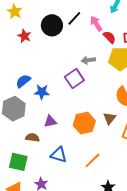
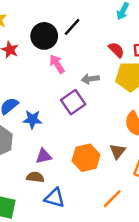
pink arrow: (96, 24) -> (57, 64), moved
brown semicircle: (32, 138) -> (35, 177), moved
orange line: (92, 160) -> (112, 199), moved

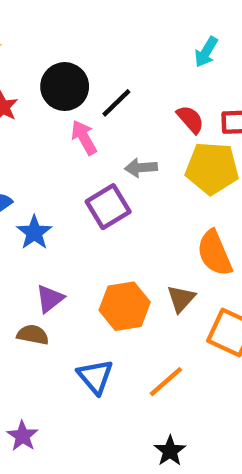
black line: (72, 27) -> (116, 103), moved
blue star: (32, 119) -> (34, 232), turned 30
purple triangle: (44, 156) -> (50, 299), turned -30
blue triangle: (55, 198) -> (95, 377), moved, turned 30

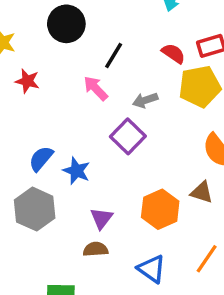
black circle: (65, 87) -> (66, 24), moved
brown triangle: (181, 299) -> (202, 192), turned -40

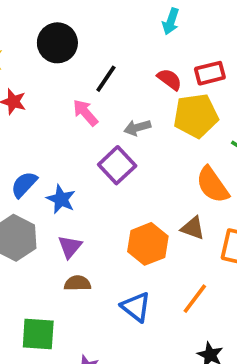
purple triangle: (101, 218) -> (70, 247), moved

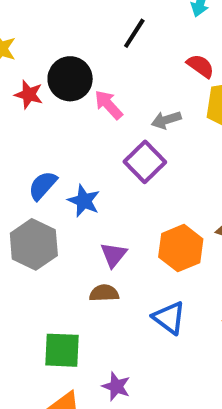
black circle: (57, 43) -> (70, 79), moved
black line: (106, 79) -> (134, 33), moved
purple triangle: (70, 247) -> (114, 255), moved

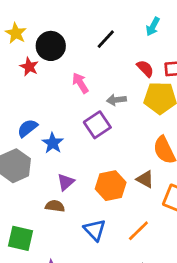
black circle: (70, 79) -> (51, 46), moved

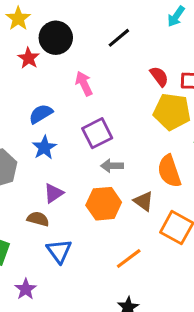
cyan arrow: (153, 27) -> (176, 16), moved
gray arrow: (116, 100) -> (112, 166), moved
blue semicircle: (27, 128) -> (41, 114), moved
blue triangle: (95, 230) -> (59, 251), moved

